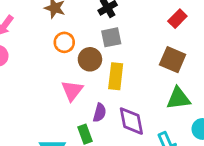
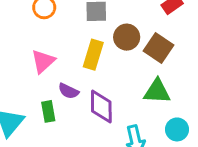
brown circle: (90, 59) -> (127, 37), moved
purple semicircle: (100, 113) -> (68, 91), turned 90

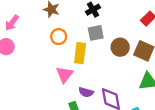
yellow rectangle: (93, 55) -> (80, 53), moved

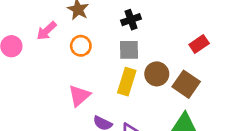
pink arrow: (12, 23) -> (46, 31), moved
yellow rectangle: (80, 53) -> (127, 82), moved

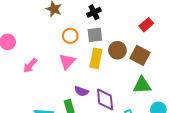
pink arrow: (46, 31) -> (30, 65), moved
orange circle: (81, 46) -> (70, 36), moved
pink triangle: (79, 96) -> (67, 61), moved

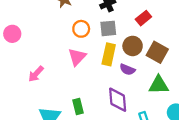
red rectangle: (146, 25) -> (143, 18), moved
pink arrow: (30, 65) -> (36, 74), moved
purple semicircle: (81, 91) -> (127, 70), moved

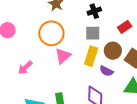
orange circle: (81, 29) -> (51, 33), moved, size x1.6

